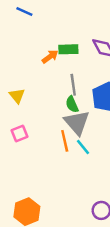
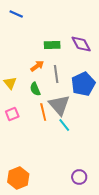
orange arrow: (50, 57) -> (37, 66), moved
green semicircle: (72, 104) -> (35, 89), moved
orange line: (65, 141) -> (43, 112), moved

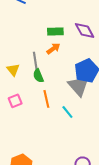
orange arrow: (37, 66) -> (53, 49), moved
gray line: (56, 74) -> (35, 61), moved
gray triangle: (59, 105) -> (79, 86), moved

